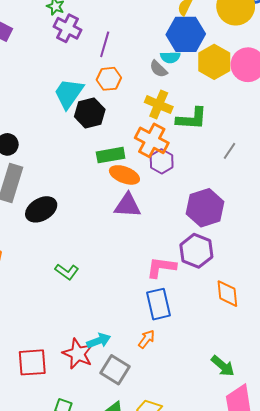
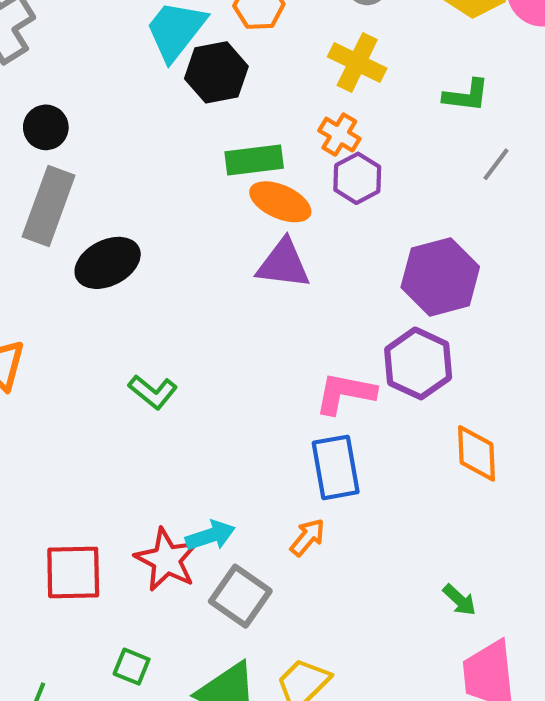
green L-shape: (192, 119) -> (466, 95), moved, size x0.7
orange cross: (152, 140) -> (339, 135), size x0.6
green arrow: (223, 366) -> (459, 600), size x0.7

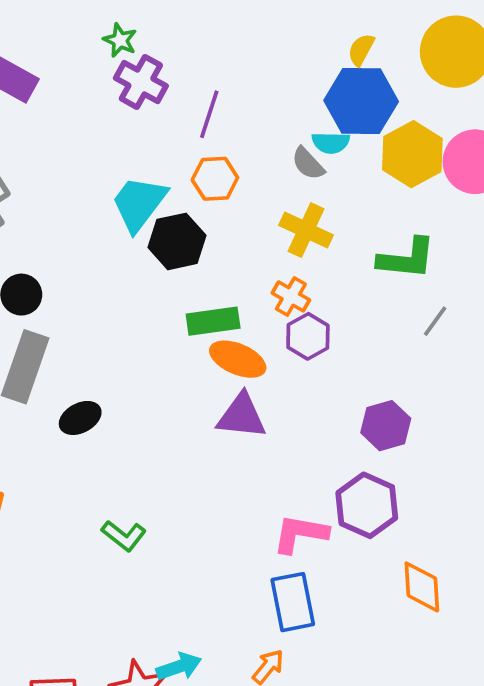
green L-shape: (466, 95) -> (407, 259), size x1.4
black ellipse: (108, 263) -> (80, 418), size x0.7
purple hexagon: (440, 277) -> (386, 426), size x0.7

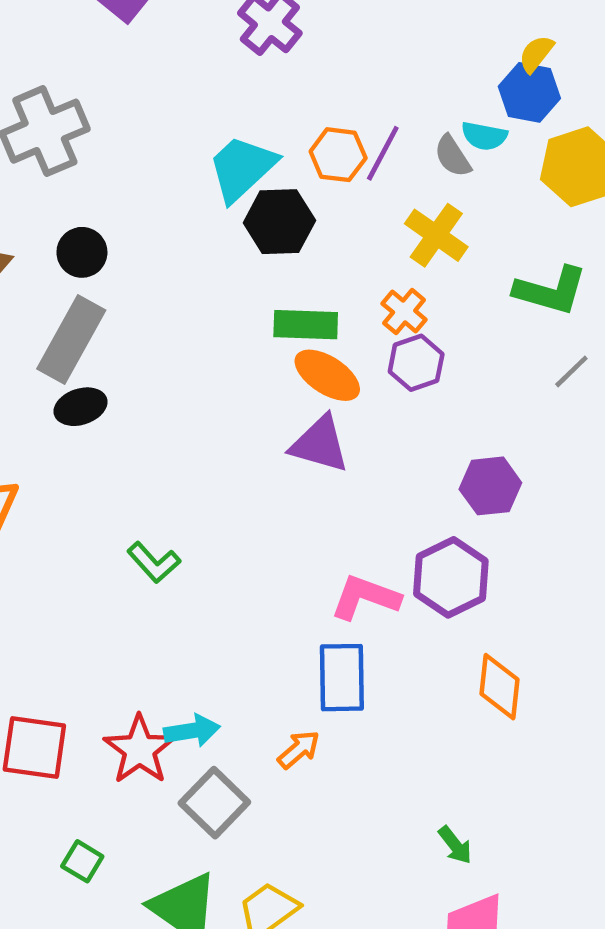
yellow semicircle: (361, 50) -> (536, 54), moved
blue hexagon: (361, 101) -> (529, 92), size x0.7
purple line: (209, 114) -> (383, 153), moved
black ellipse: (80, 418) -> (81, 407), moved

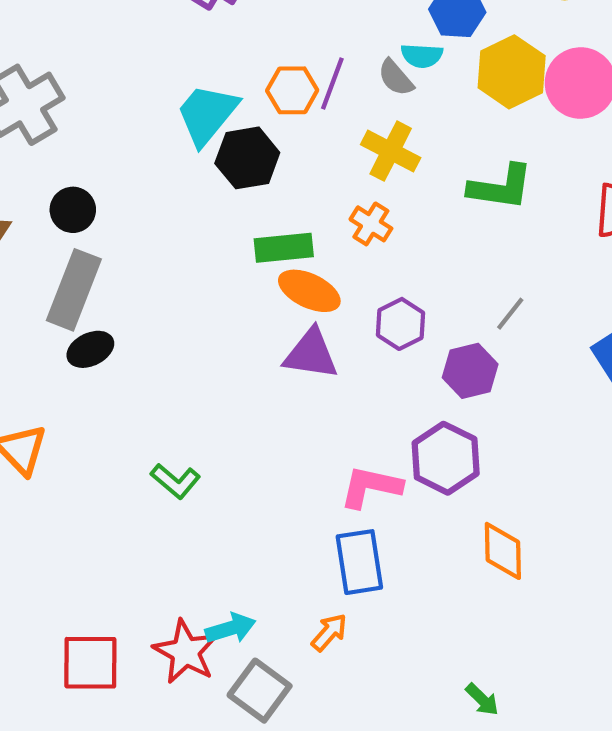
purple hexagon: (416, 363) -> (401, 324), moved
gray line: (571, 371) -> (510, 314), moved

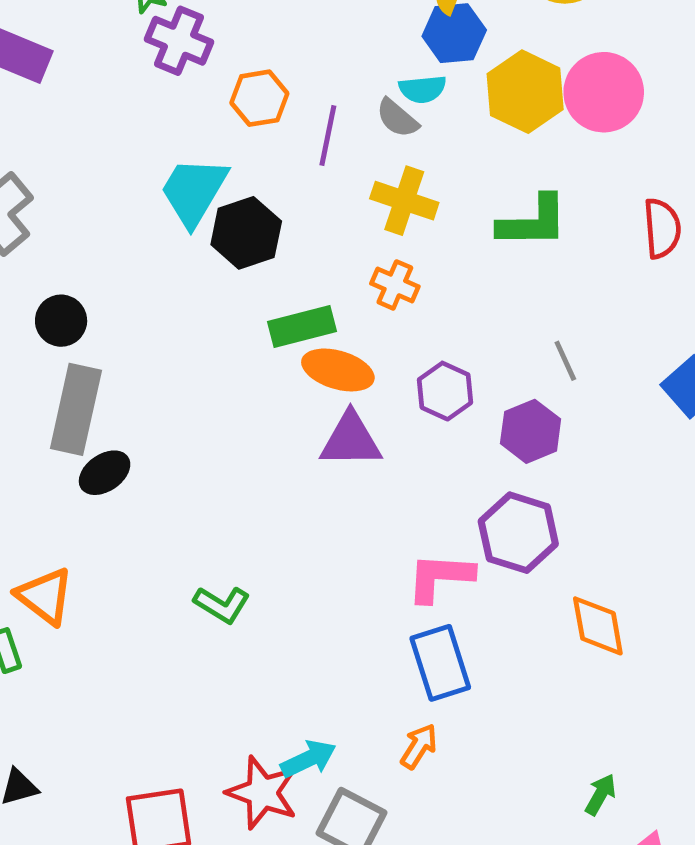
orange hexagon: (292, 90) -> (259, 98), moved
gray line: (510, 314) -> (565, 361), turned -54
green arrow: (482, 699) -> (600, 795), turned -96

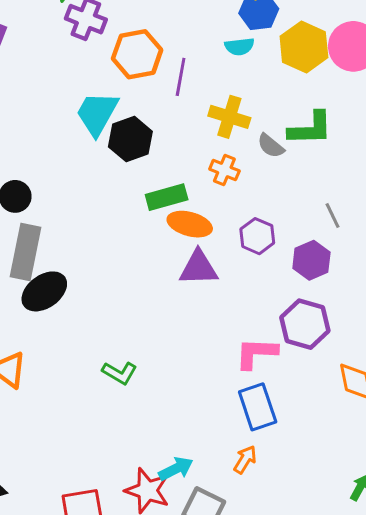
orange hexagon: (259, 98) -> (137, 54), size x1.4
gray semicircle: (397, 118) -> (271, 146), moved
black ellipse: (105, 473) -> (44, 291), size x1.4

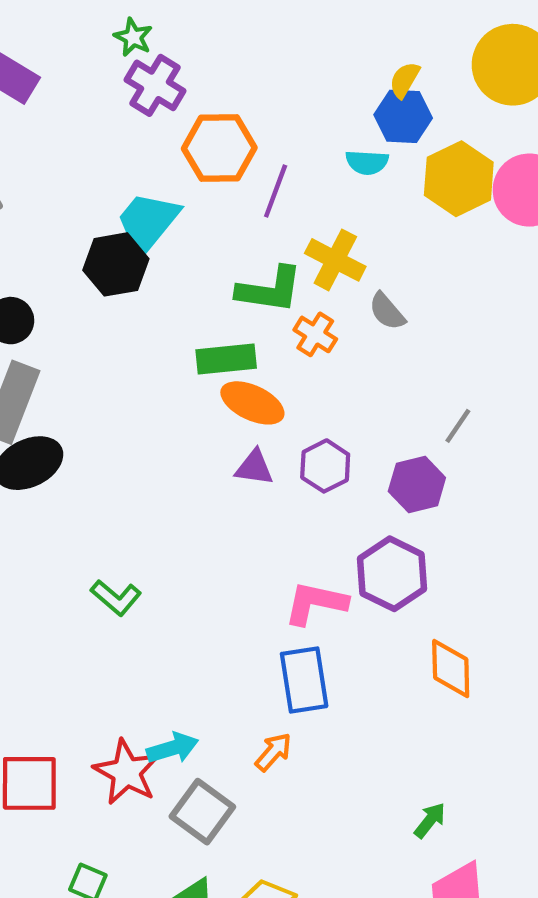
green L-shape: (310, 129) -> (270, 290), moved
black hexagon: (130, 139) -> (116, 264), moved
gray line: (332, 216) -> (458, 426), turned 50
purple hexagon: (257, 236) -> (325, 466), moved
purple triangle: (199, 268) -> (254, 467), size x0.7

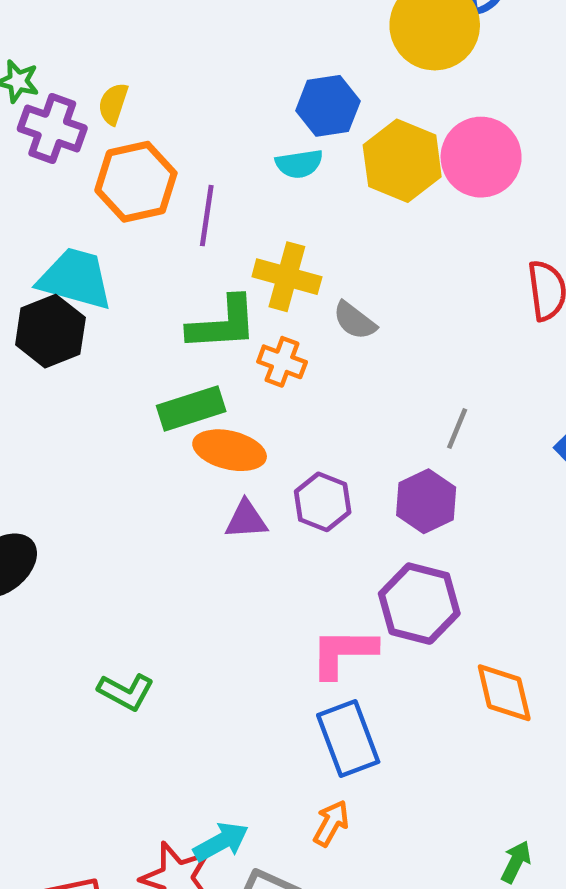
yellow semicircle: (405, 80) -> (113, 104), moved
cyan trapezoid: (148, 223) -> (75, 279), turned 78

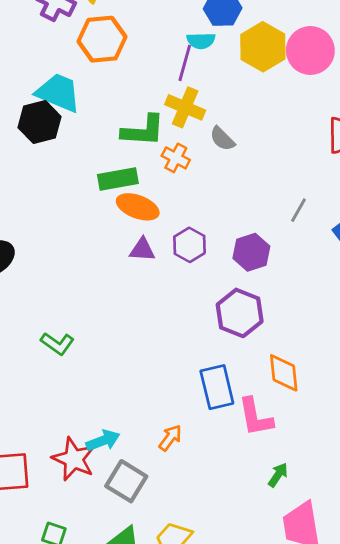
purple line: (207, 216) -> (185, 63), moved
gray line: (457, 429) -> (298, 210), moved
pink L-shape: (343, 653) -> (255, 417), moved, turned -108
blue rectangle: (348, 738) -> (217, 387), moved

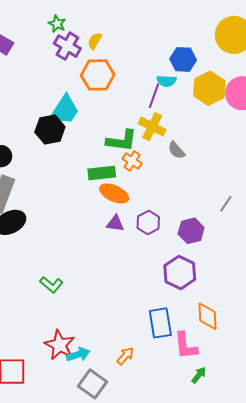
cyan trapezoid: (58, 93) -> (65, 110), turned 96
orange cross: (176, 158) -> (132, 161), moved
red star: (74, 459) -> (60, 345), moved
green arrow: (278, 475) -> (199, 375), moved

